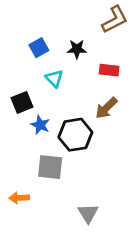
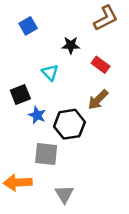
blue square: (39, 48) -> (28, 26), moved
red rectangle: (109, 70) -> (101, 65), turned 30
orange arrow: (19, 198) -> (18, 182), size x1.5
gray triangle: (88, 213) -> (64, 194), moved

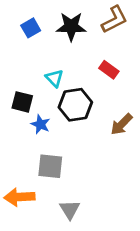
black star: (71, 45) -> (71, 27), moved, size x1.5
black square: (20, 94) -> (22, 102), turned 36
brown arrow: (98, 100) -> (121, 124), moved
black hexagon: (69, 124) -> (75, 105), moved

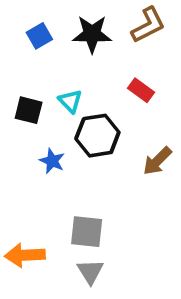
black square: (22, 102) -> (29, 110), moved
gray square: (50, 166) -> (87, 232), moved

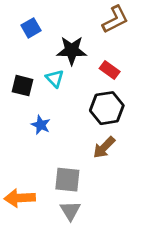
black star: (92, 34) -> (72, 50), moved
black hexagon: (97, 136) -> (107, 108), moved
brown arrow: (157, 161) -> (104, 147), moved

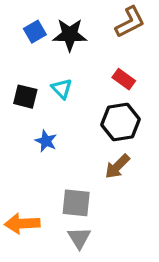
black star: (72, 50) -> (70, 35), moved

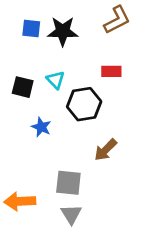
blue square: (35, 32) -> (31, 28), turned 36
red rectangle: (124, 79) -> (111, 71), turned -36
black hexagon: (121, 122) -> (84, 104), moved

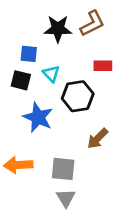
brown L-shape: (117, 20) -> (92, 23), moved
blue square: (31, 28) -> (29, 54), moved
blue star: (41, 127) -> (38, 117), size x1.6
orange arrow: (20, 201) -> (18, 165), moved

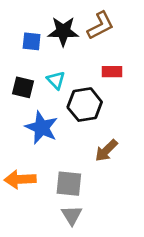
blue square: (29, 54) -> (32, 41), moved

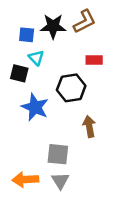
cyan triangle: (56, 80) -> (36, 58), moved
brown arrow: (106, 151) -> (89, 126), turned 125
orange arrow: (20, 179) -> (25, 179), moved

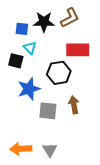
red rectangle: (94, 60) -> (78, 50), size x1.6
blue star: (35, 107) -> (29, 89), turned 30
gray square: (58, 154) -> (48, 111), moved

